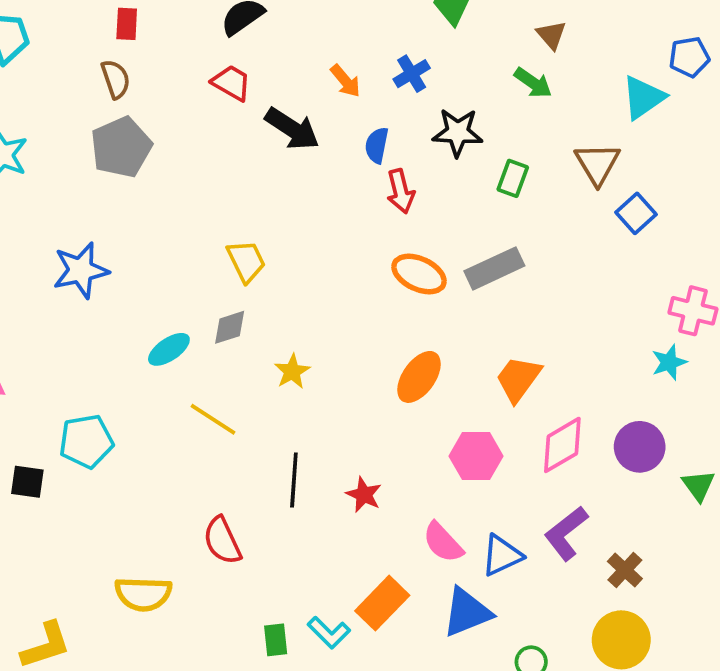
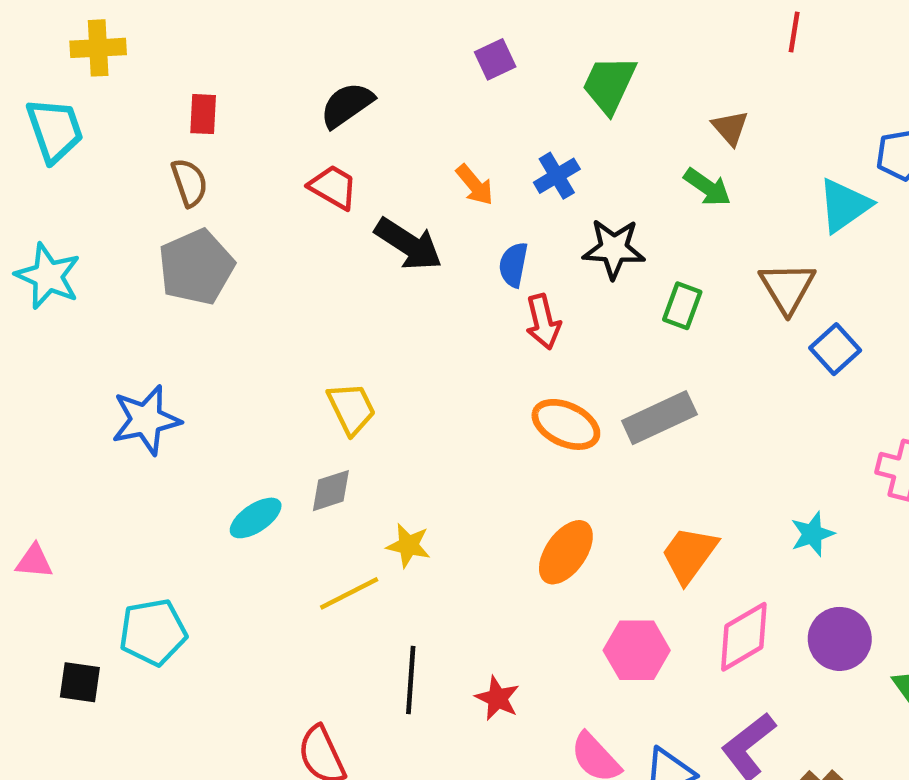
cyan star: (669, 362) -> (812, 534), moved
yellow star: (292, 371) -> (408, 545), turned -30
yellow line: (213, 419) -> (349, 593), moved, turned -60

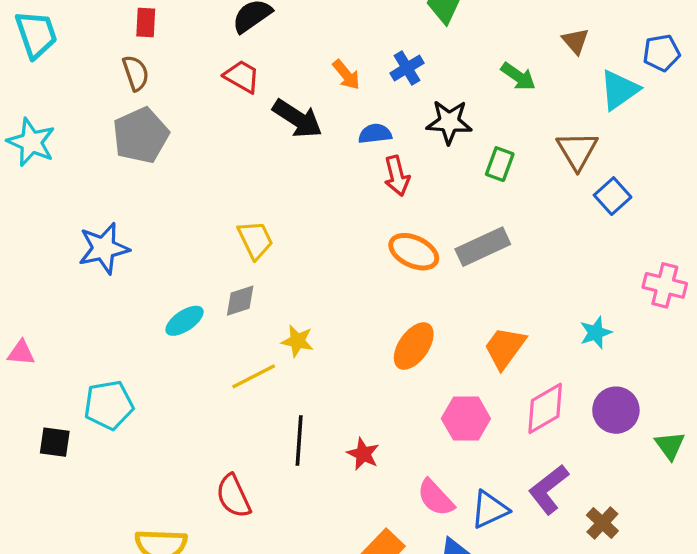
brown triangle: (730, 128) -> (575, 41), moved
blue semicircle: (513, 265) -> (375, 134), turned 72

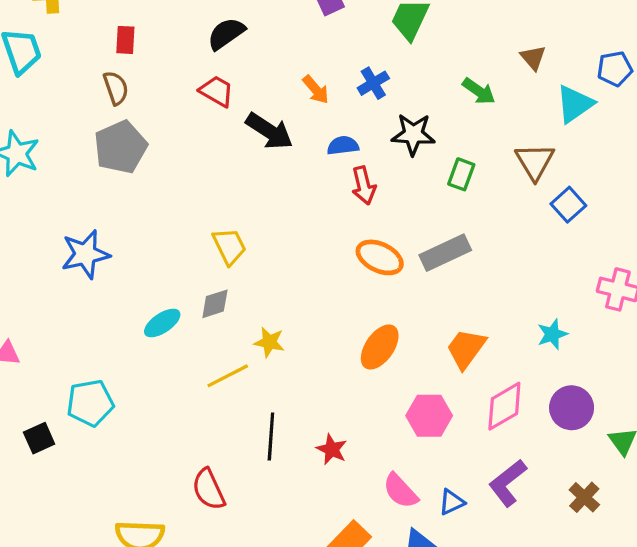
black square: (55, 442) -> (39, 438), turned -32
blue triangle: (490, 510) -> (452, 502), size x0.7
brown cross: (602, 523) -> (584, 497), moved

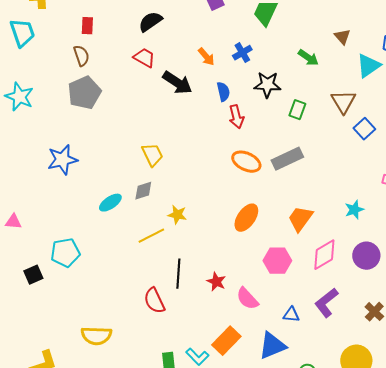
blue semicircle: (343, 146) -> (223, 92), turned 84
red semicircle: (209, 489) -> (154, 301), moved
pink semicircle: (400, 491) -> (247, 299), moved
blue triangle: (452, 502) -> (291, 315), turned 30

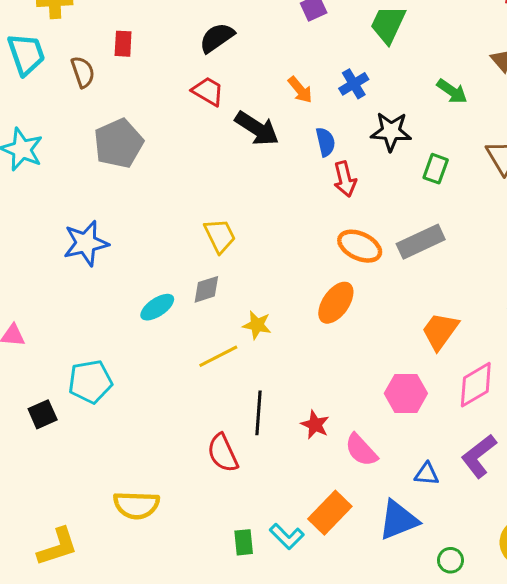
brown semicircle: (81, 56) -> (83, 72), moved
orange ellipse: (246, 218) -> (336, 303), moved

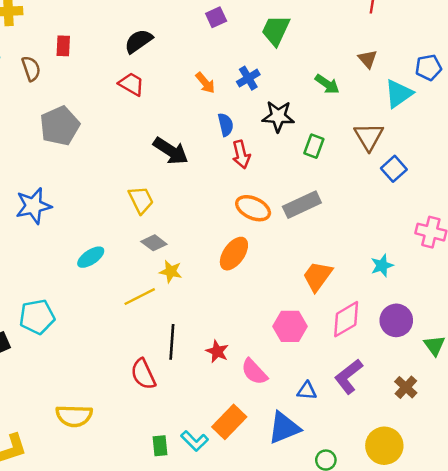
black arrow: (257, 129) -> (171, 151), moved
gray diamond: (206, 289) -> (154, 243), moved, turned 55

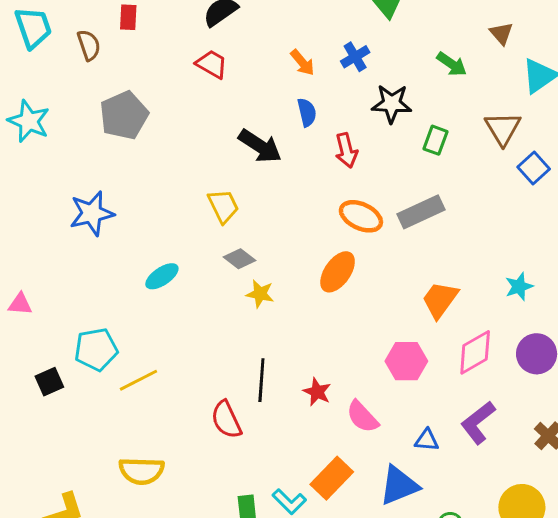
blue semicircle: (226, 125) -> (307, 112), moved
yellow line: (140, 297) -> (139, 380), moved

